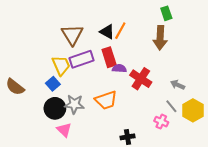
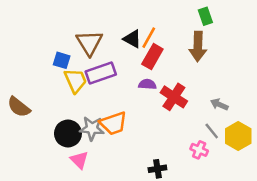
red rectangle: (109, 57) -> (152, 57), moved, turned 48
blue square: (53, 84) -> (62, 60), moved, turned -32
orange trapezoid: (106, 100) -> (113, 123), moved

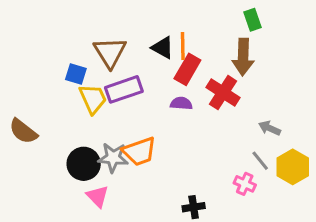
orange line: (149, 38) -> (183, 46), turned -30
red cross: (174, 97) -> (223, 93), moved

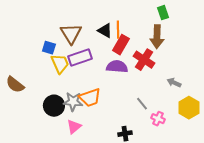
purple semicircle: (181, 103) -> (117, 67), size x1.5
gray line: (260, 161) -> (142, 104), moved
pink triangle: (98, 196) -> (74, 127), moved, turned 35

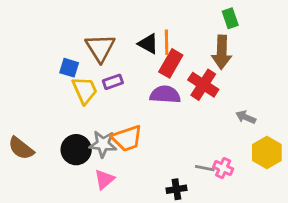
purple rectangle: (80, 58) -> (113, 82), size x0.6
brown semicircle: (15, 85) -> (21, 148), moved
gray line: (142, 104) -> (205, 168), moved, turned -40

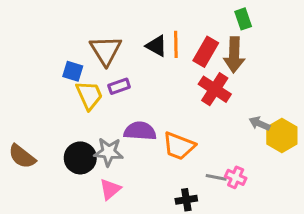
red rectangle: (171, 63) -> (206, 52), moved
purple semicircle: (165, 95) -> (140, 131), moved
orange trapezoid: (127, 138) -> (179, 146), moved, turned 40
yellow hexagon: (267, 152) -> (282, 136), moved

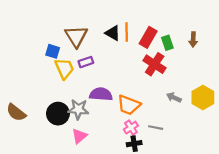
green rectangle: (243, 19) -> (167, 43), moved
brown arrow: (234, 55) -> (193, 40), moved, size x0.6
gray arrow: (260, 124) -> (174, 97), moved
pink cross: (236, 177) -> (131, 128), moved, turned 32

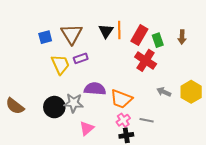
black triangle: (113, 33) -> (106, 31), turned 35
blue square: (53, 51) -> (45, 37), moved, turned -32
pink triangle: (79, 136) -> (87, 128), moved

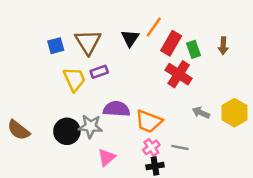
orange line: (119, 30) -> (154, 27), moved, turned 36

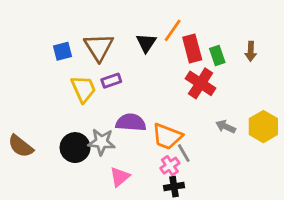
red rectangle: (171, 43) -> (192, 49), turned -45
gray line: (180, 147) -> (184, 153), moved, turned 49

